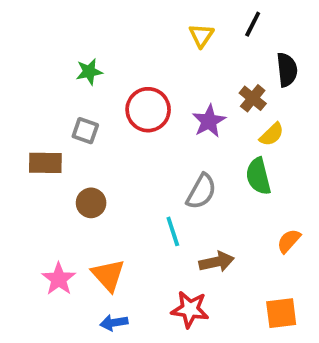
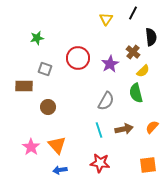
green star: (89, 72) -> (37, 38), moved
cyan line: (173, 231) -> (99, 130), moved
brown arrow: (217, 262) -> (124, 129), moved

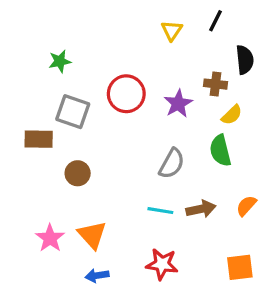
brown cross: (133, 52) -> (216, 84), turned -32
gray square: (45, 69) -> (73, 112), size x1.5
cyan line: (99, 130) -> (160, 211), turned -63

